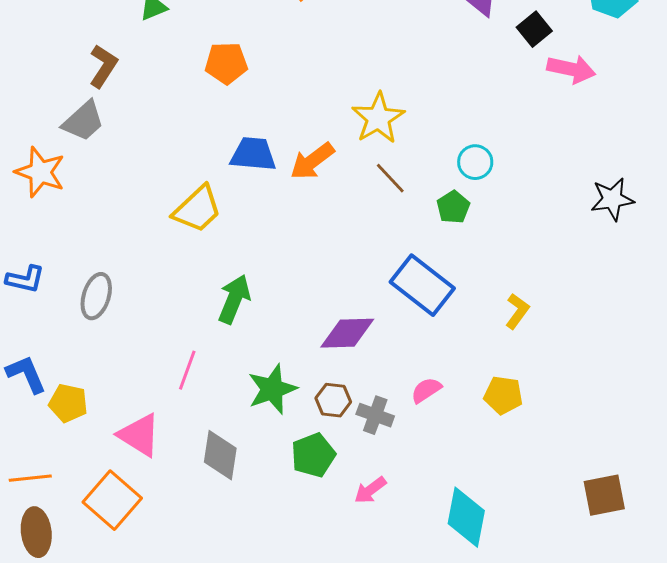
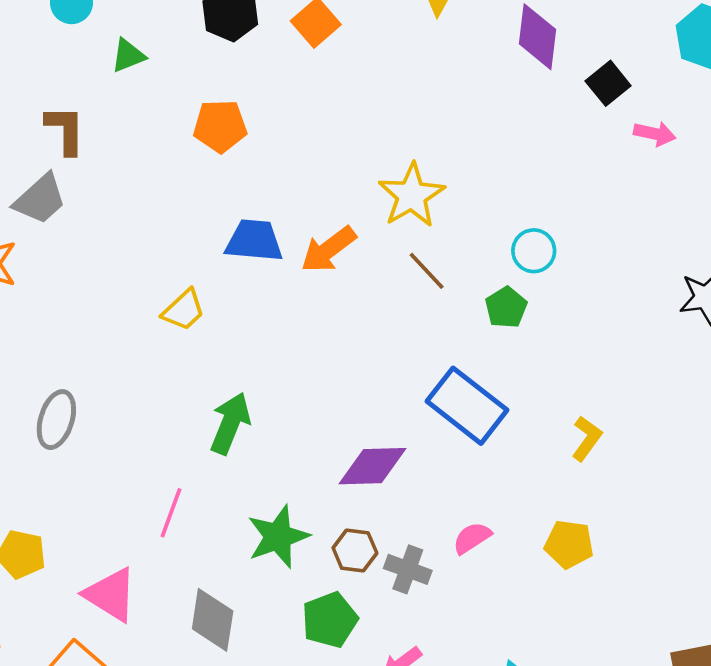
brown L-shape: (103, 66) -> (65, 130), turned -33
pink arrow: (571, 69) -> (655, 134), size x0.7
yellow trapezoid: (197, 209) -> (184, 310), size x0.7

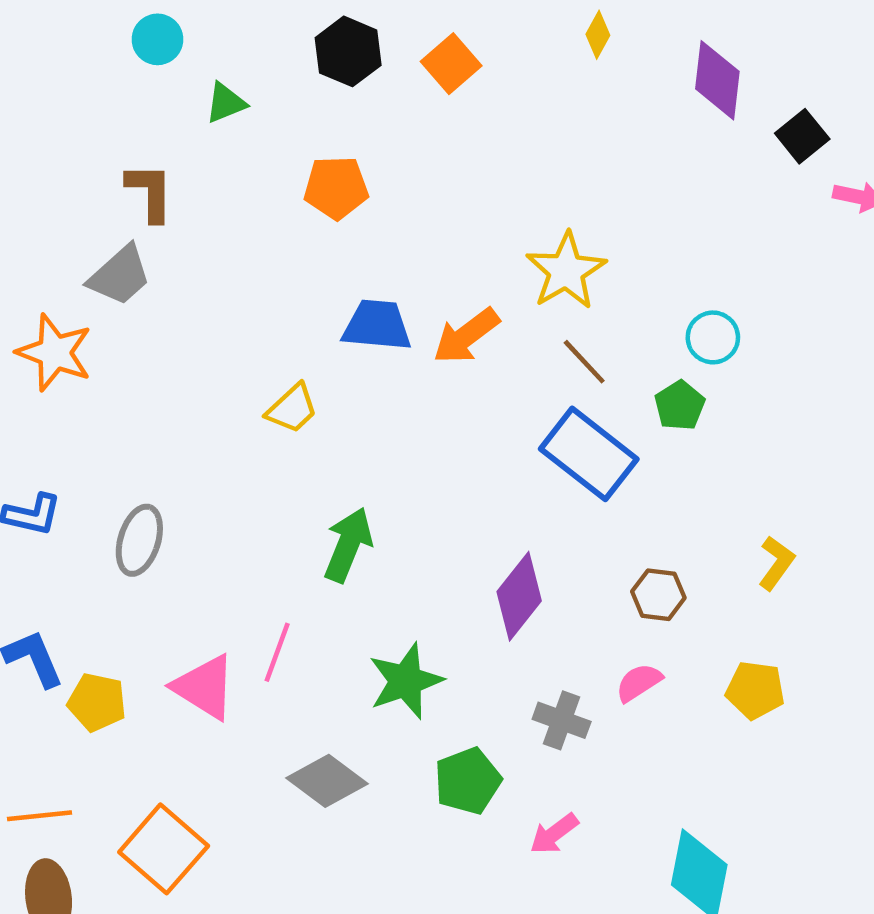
blue rectangle: (467, 406) -> (589, 454), moved
purple diamond: (373, 466) -> (519, 596), turned -50
brown hexagon: (355, 551) -> (658, 595), moved
pink triangle: (111, 595) -> (204, 687), moved
gray diamond: (213, 620) -> (327, 781), turned -62

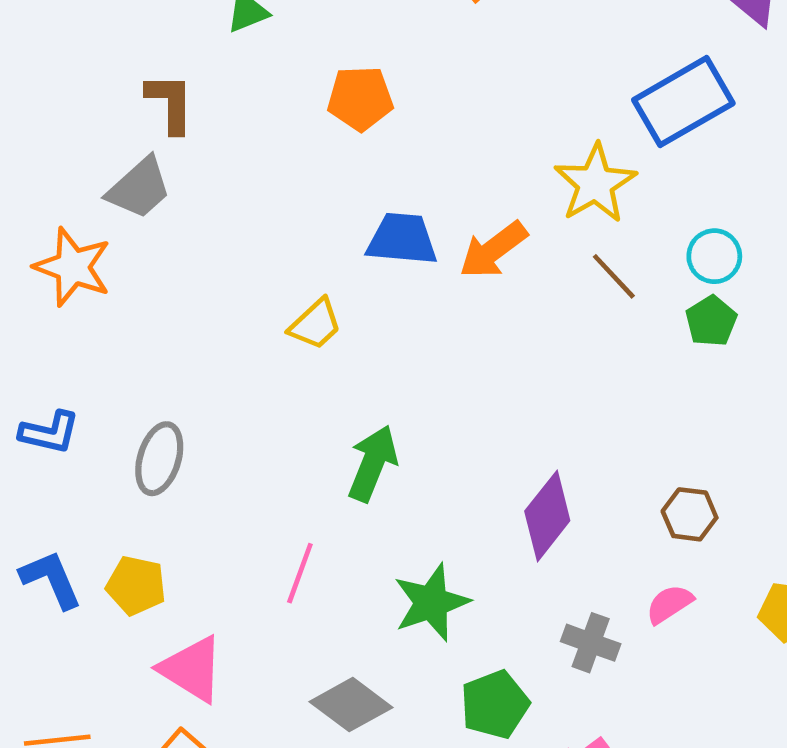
cyan circle: (713, 337) -> (714, 256), moved
blue rectangle: (589, 454) -> (683, 102), moved, turned -68
pink triangle: (204, 687) -> (192, 669), moved
yellow pentagon: (97, 702) -> (136, 585), moved

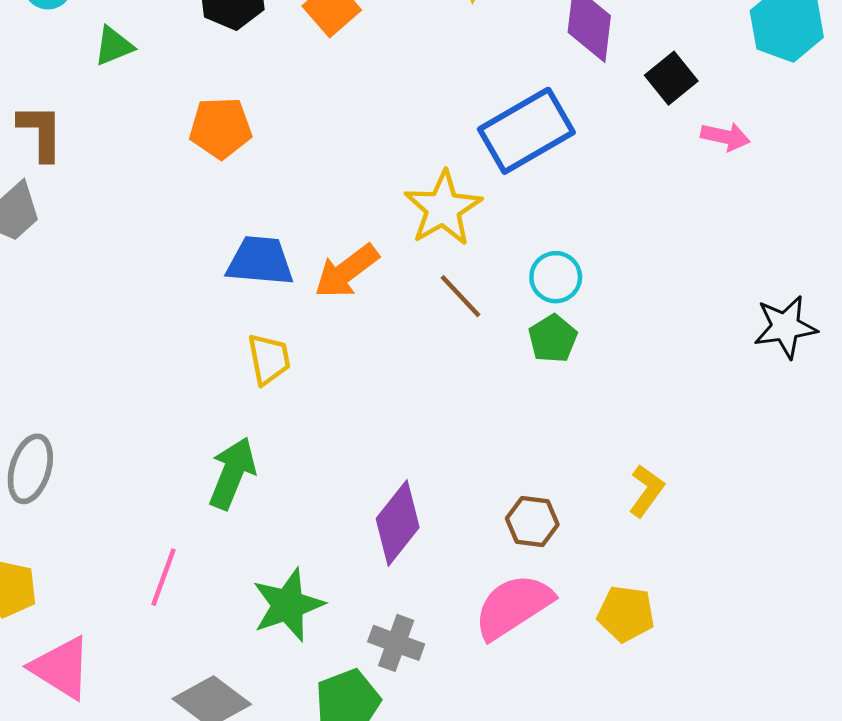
yellow trapezoid: (315, 324) -> (269, 359), moved, turned -58
pink semicircle: (669, 604) -> (513, 606), size x1.8
gray cross: (591, 643) -> (396, 643), moved

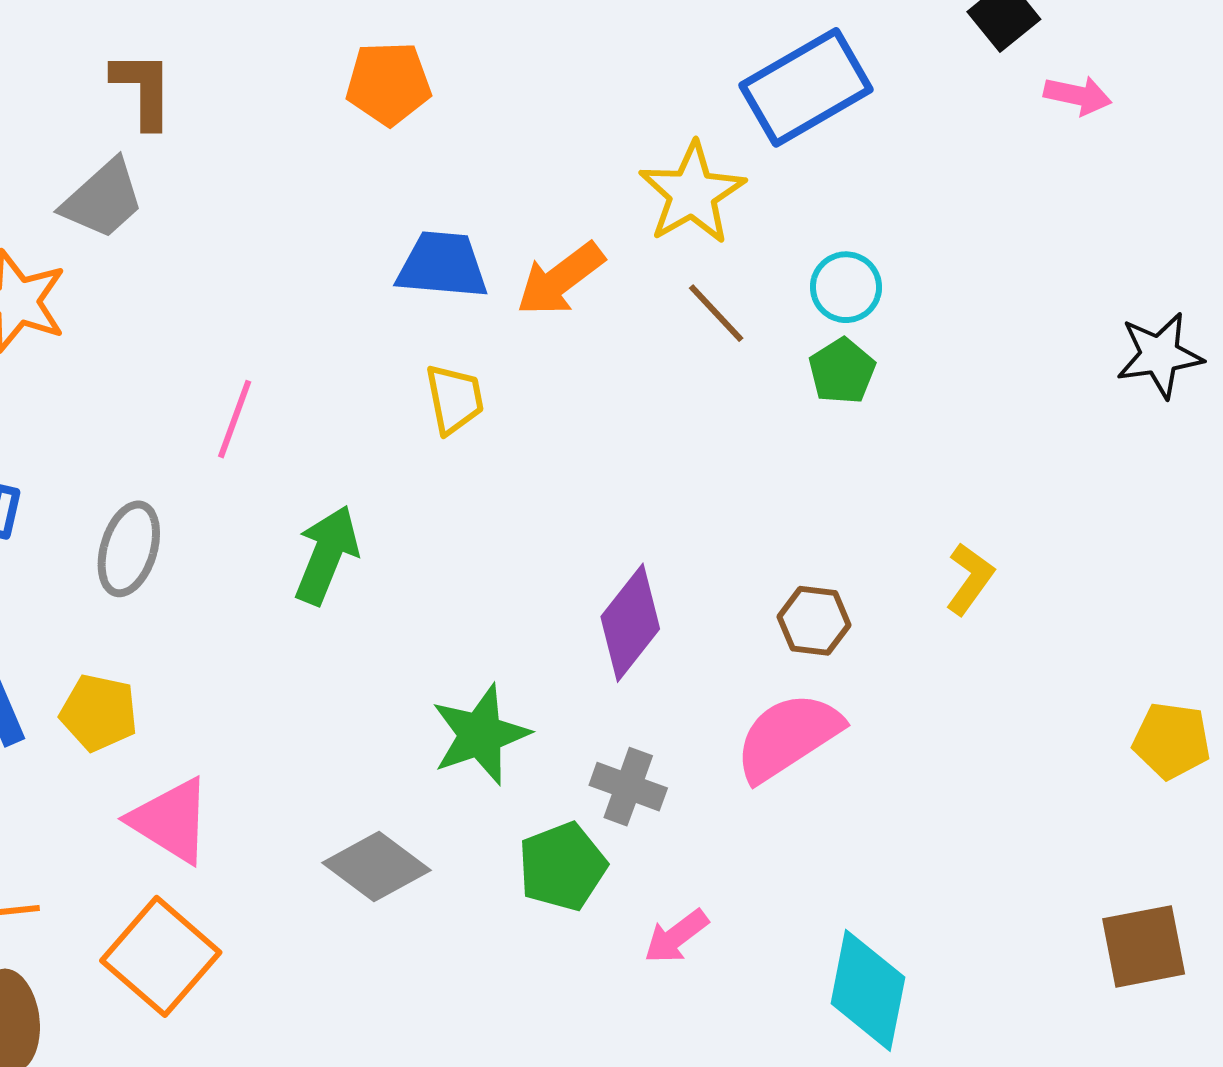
green arrow: (232, 473) -> (327, 555), moved
pink line: (164, 577) -> (235, 419), moved
yellow pentagon: (626, 614) -> (1172, 741), moved

